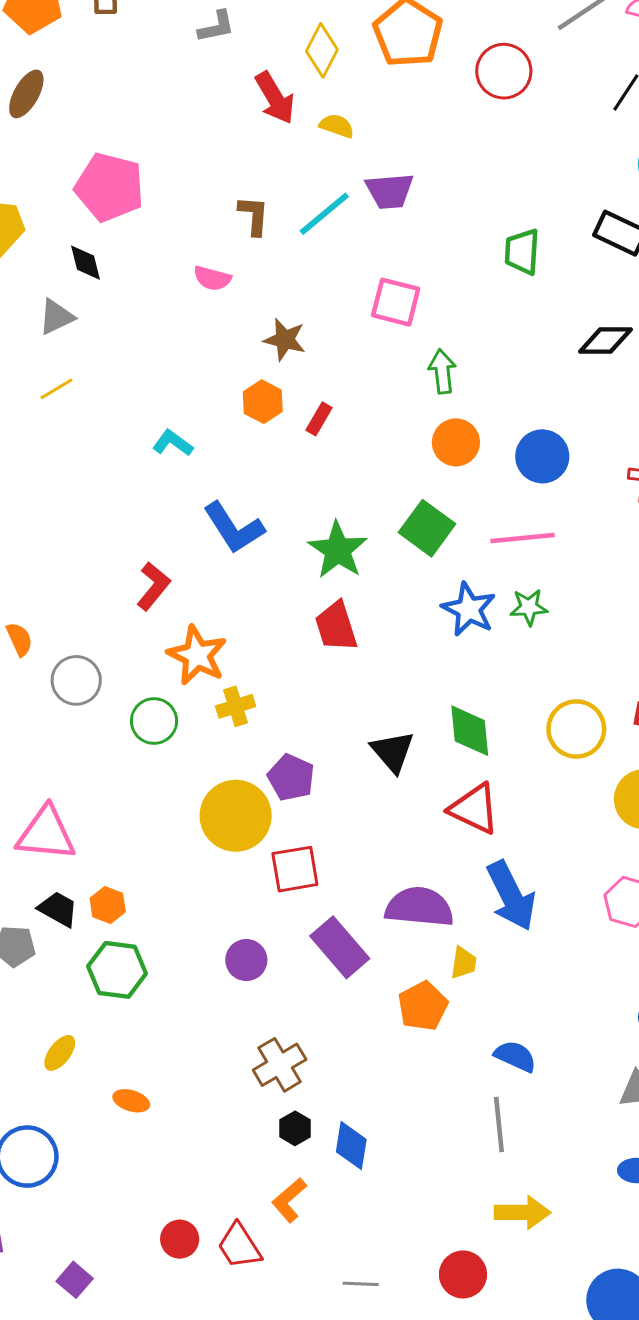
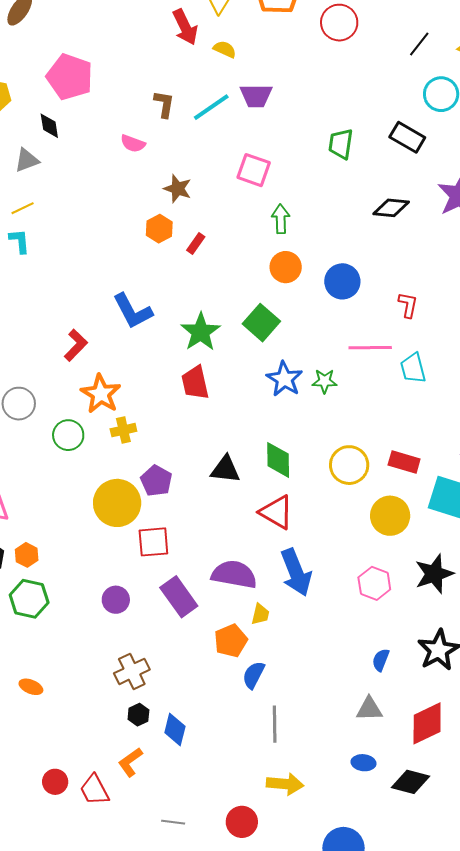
cyan L-shape: (173, 443) -> (19, 241), moved, turned 44
pink line: (523, 538) -> (370, 348), moved
black triangle: (393, 752) -> (225, 469), turned -48
blue semicircle: (515, 1056) -> (254, 675), moved, turned -92

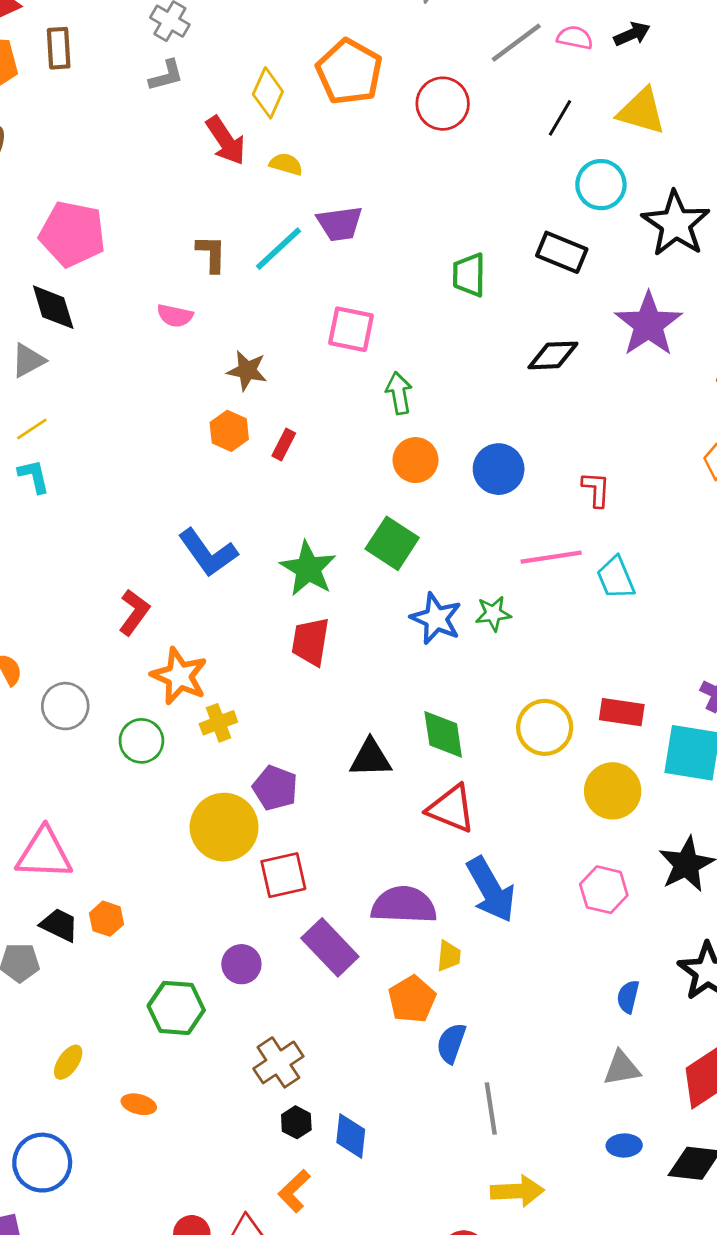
black diamond: (49, 126) -> (53, 307), size x1.4
red trapezoid: (195, 383) -> (310, 642), turned 30
green hexagon: (29, 599) -> (176, 1008), moved

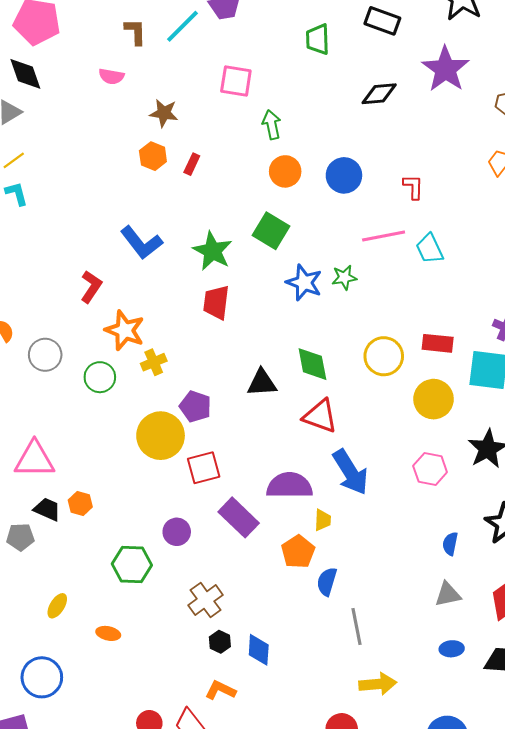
orange L-shape: (294, 1191) -> (220, 690), turned 72

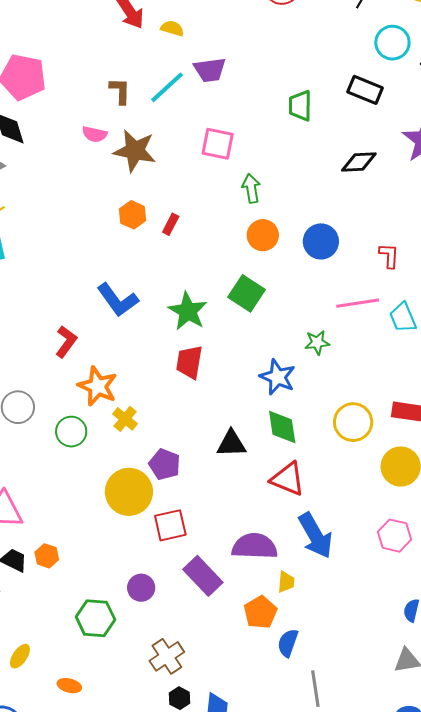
brown star: (164, 113) -> (135, 151), moved, size x1.5
blue star: (304, 283) -> (278, 377), moved
yellow cross: (154, 362) -> (125, 419), turned -30

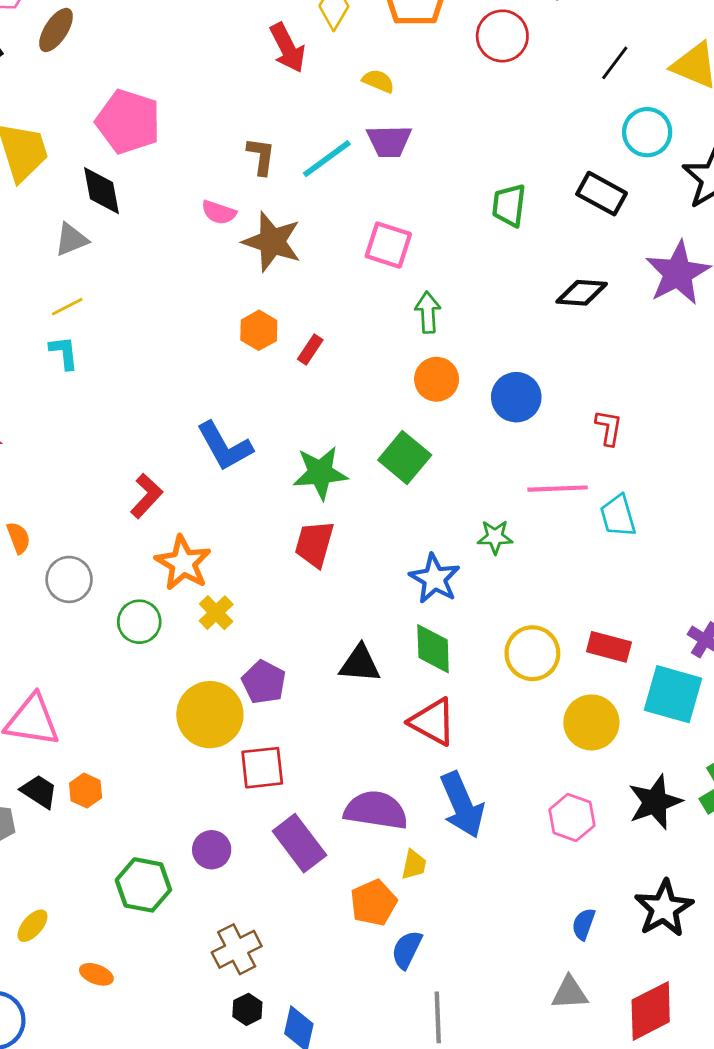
yellow semicircle: (172, 28) -> (378, 81), moved
green star: (188, 311) -> (320, 473), turned 30

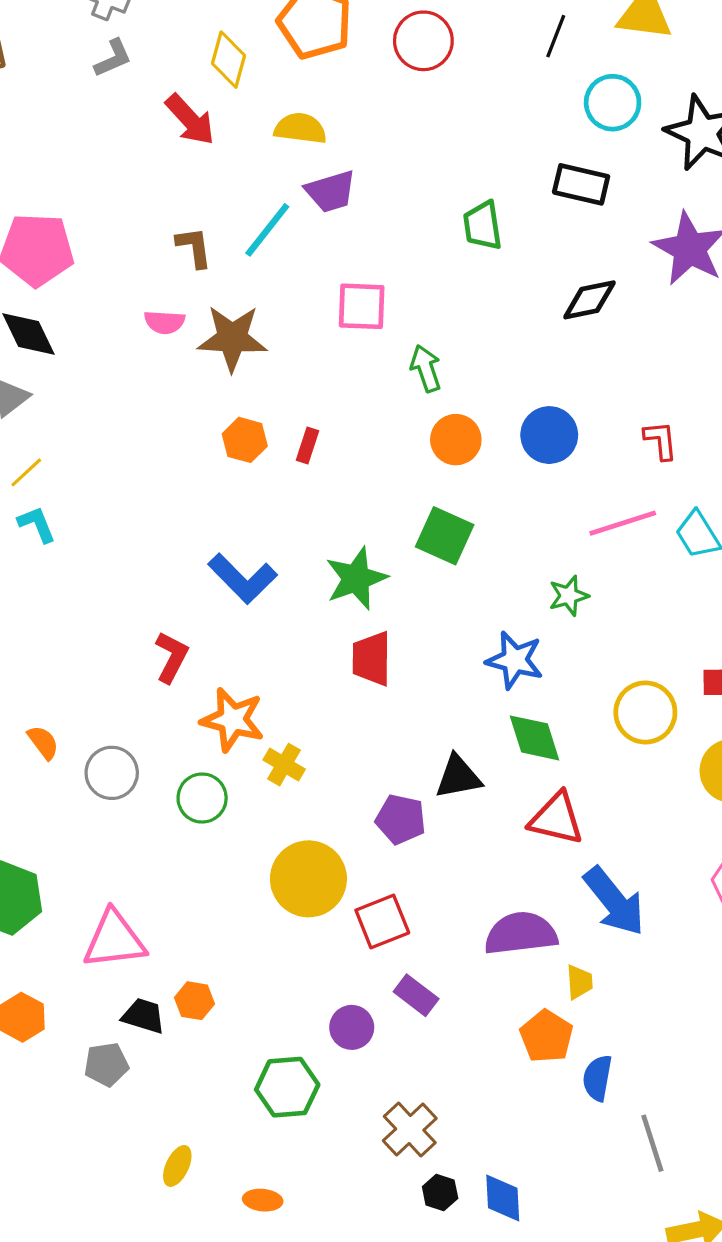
yellow semicircle: (378, 81) -> (300, 128), size x1.4
purple pentagon: (264, 682) -> (401, 819), moved
purple rectangle: (299, 843) -> (416, 995), moved, size x0.7

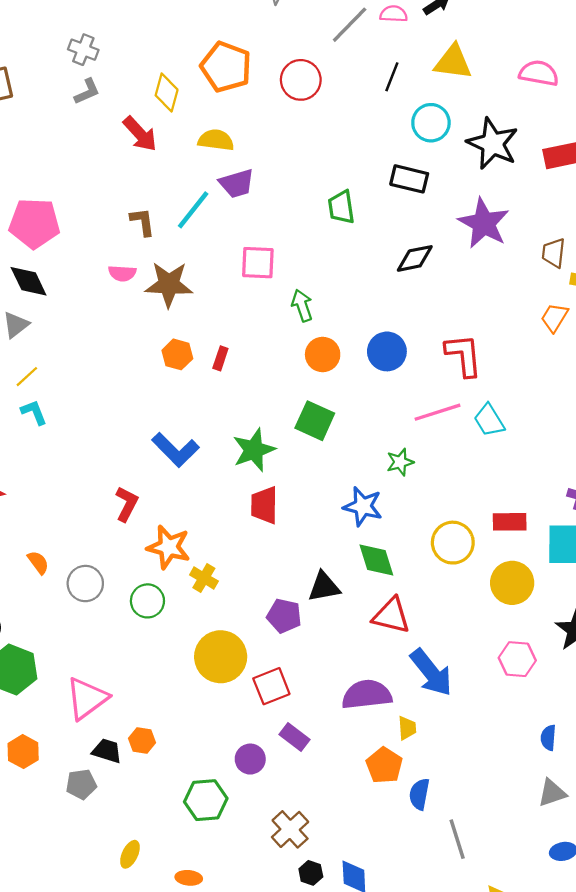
red L-shape: (661, 440) -> (464, 355), size x1.6
pink triangle: (114, 940) -> (87, 698), turned -30

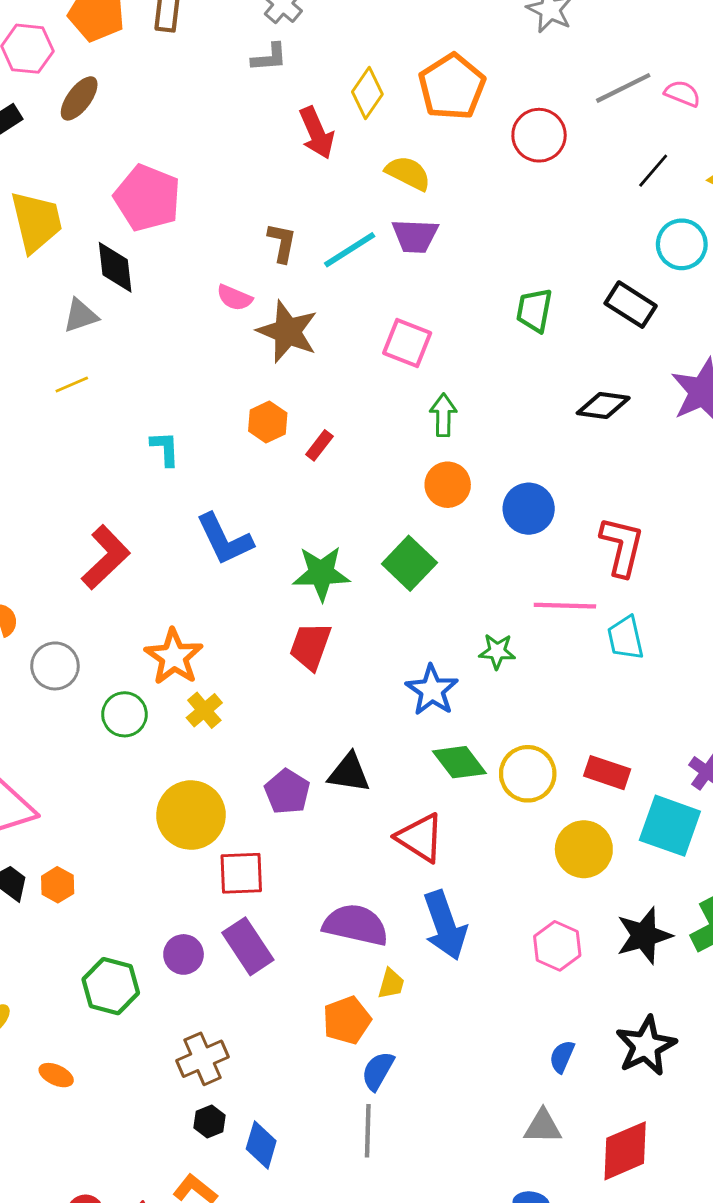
cyan L-shape: (34, 412) -> (165, 449), moved
red L-shape: (127, 504) -> (106, 557), moved, size x1.4
green diamond: (376, 560) -> (459, 762), moved, turned -39
purple rectangle: (295, 737) -> (248, 946), size x1.4
gray line: (457, 839) -> (368, 1131), moved

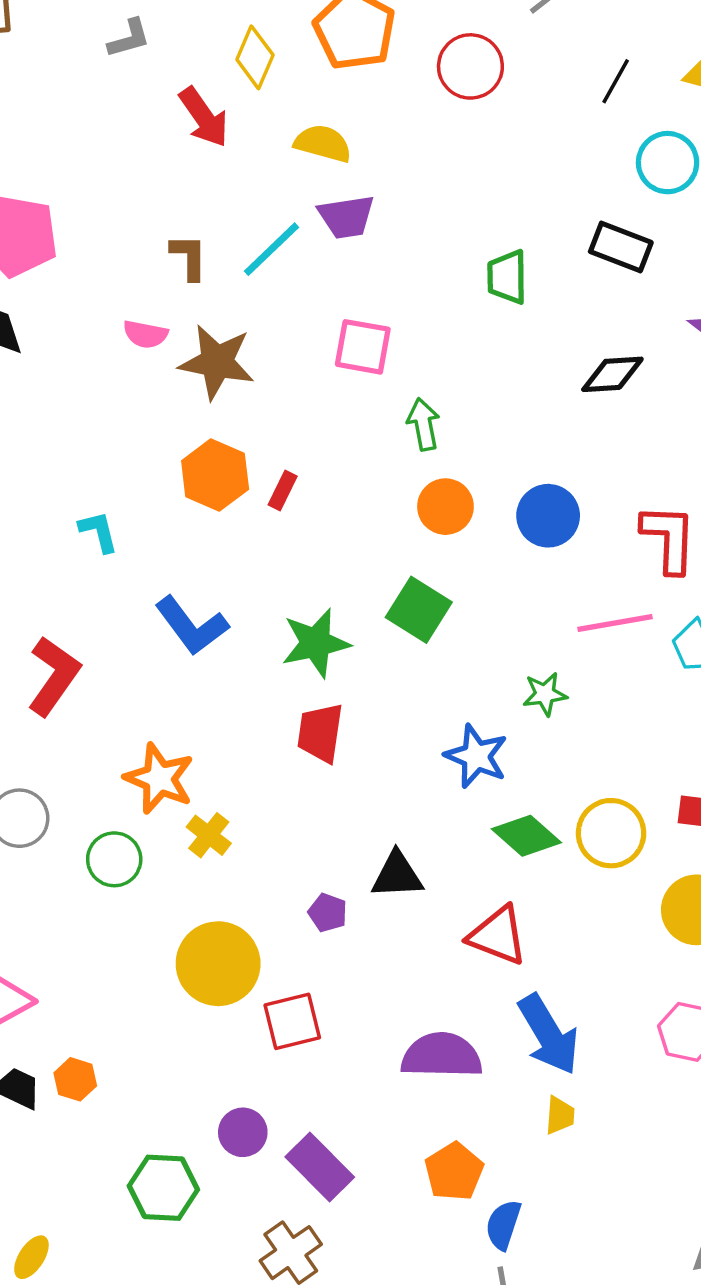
orange hexagon: (268, 422) -> (215, 475), size x1.4
purple pentagon: (287, 792) -> (328, 913), size x0.7
purple rectangle: (248, 946) -> (320, 1167), moved
yellow trapezoid: (391, 984) -> (560, 1115), moved

